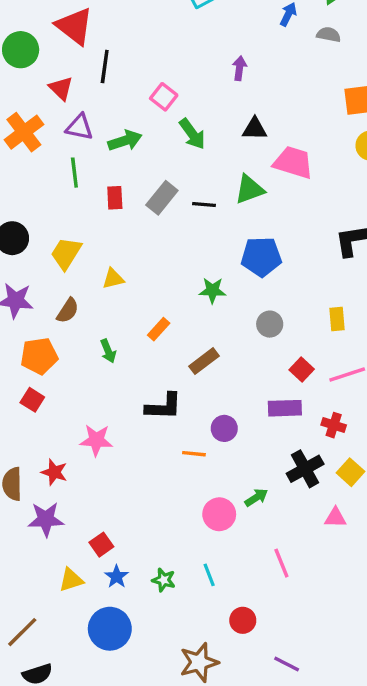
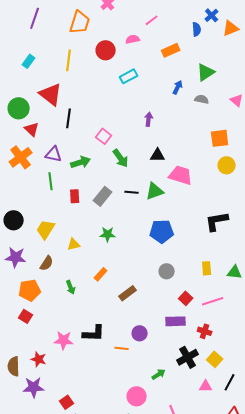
red triangle: (61, 88) -> (32, 129), moved
black line: (204, 205) -> (132, 192), moved
green star: (212, 290) -> (108, 234), moved
black L-shape: (164, 407) -> (94, 333), moved
pink circle: (219, 514) -> (137, 396), moved

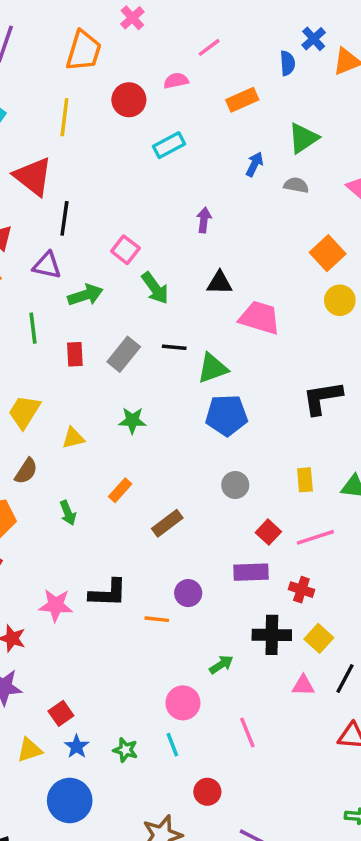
orange square: (220, 138) -> (328, 253), turned -36
purple triangle: (54, 154) -> (47, 265), moved
green triangle: (155, 191) -> (213, 368), moved
black cross: (188, 357) -> (272, 635), turned 30

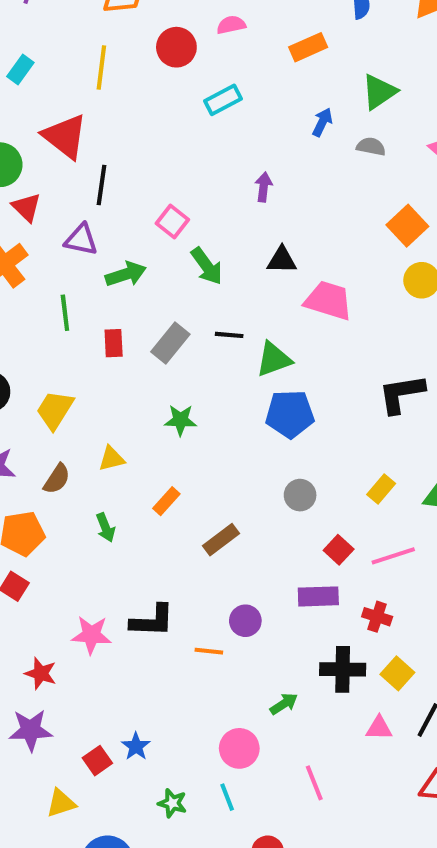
yellow triangle: (73, 438) -> (112, 459), moved
yellow rectangle: (305, 480) -> (381, 489), turned 45
blue star: (77, 746) -> (136, 746), moved

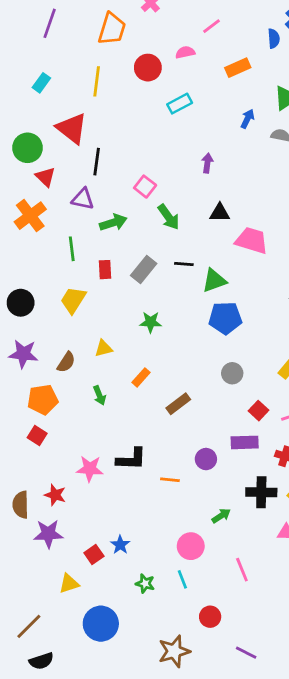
yellow trapezoid: (55, 410) -> (73, 300), moved
purple circle: (245, 621) -> (206, 459), moved

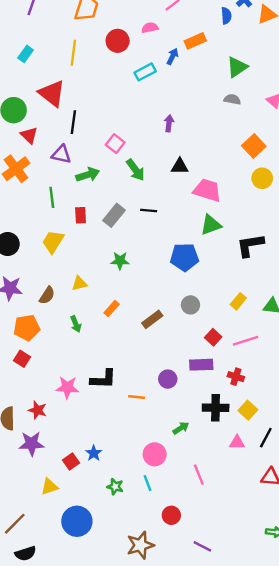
blue arrow: (247, 119) -> (173, 56), moved
green triangle: (214, 281) -> (211, 225), moved
brown rectangle: (178, 404) -> (152, 319), moved

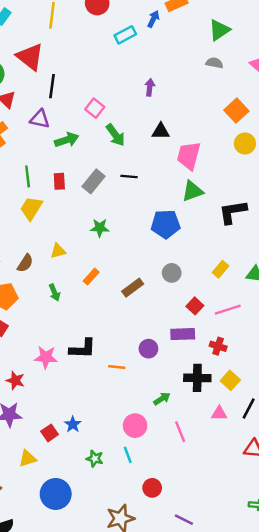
pink trapezoid: (207, 190) -> (189, 156), turned -92
green line: (52, 197) -> (28, 176), moved
pink line: (199, 475) -> (180, 432), moved

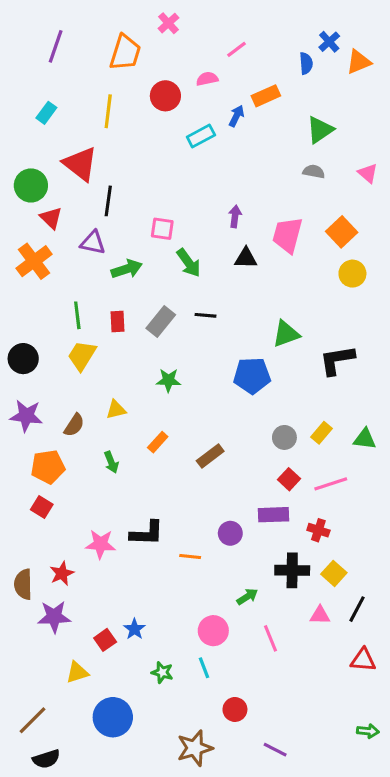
purple arrow: (150, 87) -> (235, 216), moved
pink square: (95, 108) -> (162, 229), turned -30
pink trapezoid: (189, 156) -> (287, 235), moved
gray circle: (172, 273) -> (284, 437), moved
red star: (15, 380) -> (62, 573), turned 30

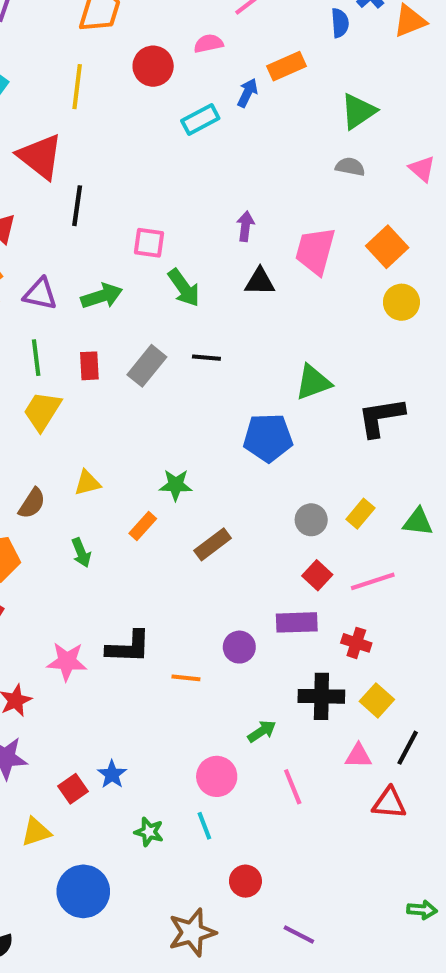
purple triangle: (93, 243) -> (40, 294), moved
green star: (168, 380) -> (176, 485), moved
red triangle: (363, 660) -> (389, 803), moved

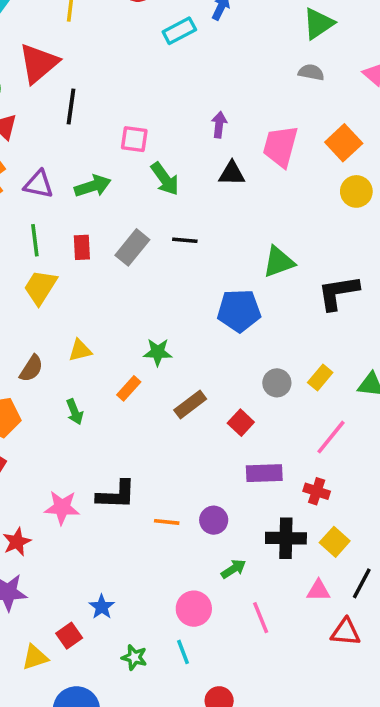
red triangle: (40, 156) -> (39, 63), turned 42
red square: (317, 575) -> (241, 423), moved
pink line: (373, 581) -> (331, 437), turned -33
purple circle: (239, 647) -> (214, 520), moved
red square: (73, 789) -> (69, 636), moved

